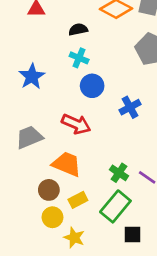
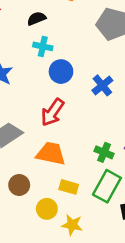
red arrow: (76, 124) -> (52, 112), turned 112
brown circle: (49, 190) -> (19, 185), moved
yellow rectangle: (78, 200) -> (69, 187), turned 54

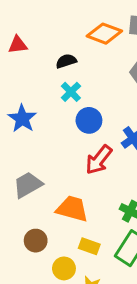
cyan cross: (43, 46) -> (71, 92), turned 30
red arrow: (52, 112) -> (99, 160), moved

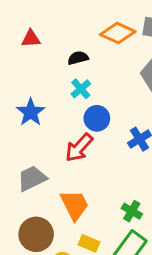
red arrow: (99, 160) -> (79, 148), moved
orange trapezoid: (72, 209) -> (74, 205), turned 44
brown circle: (36, 241) -> (36, 234), size x1.5

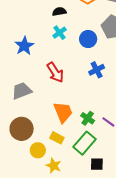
blue circle: (97, 118) -> (88, 39), moved
red arrow: (79, 148) -> (55, 72), turned -80
orange trapezoid: (74, 205) -> (63, 112), moved

